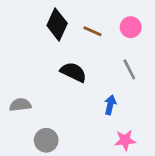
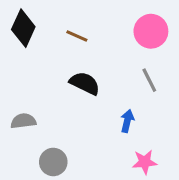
black diamond: (57, 24) -> (23, 28), moved
pink circle: (131, 27) -> (151, 31), size x1.4
brown line: (92, 31) -> (77, 36), moved

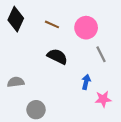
pink circle: (151, 31) -> (86, 28), moved
pink star: (145, 162) -> (103, 99), moved

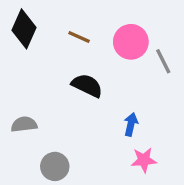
gray line: (101, 54) -> (163, 61), moved
pink star: (103, 99) -> (144, 160), moved

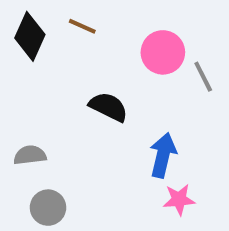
brown line: (79, 37) -> (82, 26), moved
blue arrow: (131, 124) -> (163, 155), size x1.5
gray circle: (55, 166) -> (48, 208), moved

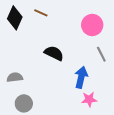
pink circle: (163, 52) -> (92, 25), moved
gray line: (203, 77) -> (101, 54), moved

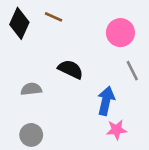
gray semicircle: (15, 77) -> (31, 89), moved

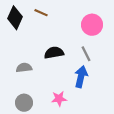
black semicircle: (71, 69) -> (54, 53), turned -36
gray line: (132, 71) -> (86, 54), moved
pink star: (116, 130) -> (59, 99), moved

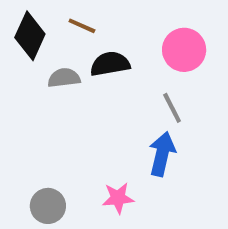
black semicircle: (54, 53) -> (110, 64), moved
gray semicircle: (24, 68) -> (64, 78), moved

